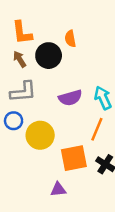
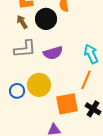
purple semicircle: (70, 98) -> (53, 53), moved
blue circle: (14, 121) -> (17, 91), moved

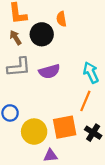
yellow circle: (39, 85) -> (34, 132), moved

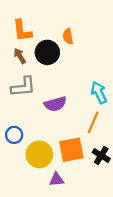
purple semicircle: (49, 71) -> (55, 104), moved

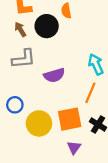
purple triangle: (56, 180) -> (74, 147), moved, turned -48

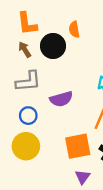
blue circle: (15, 105) -> (28, 116), moved
yellow circle: (39, 123) -> (26, 146), moved

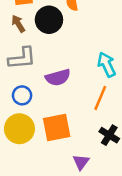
orange square: (78, 146) -> (57, 127), moved

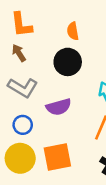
black circle: (49, 20) -> (68, 62), moved
gray L-shape: (22, 58) -> (23, 88), turned 36

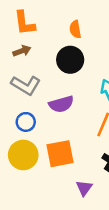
brown arrow: (19, 53) -> (22, 51), turned 102

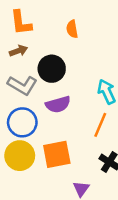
black circle: (70, 60) -> (52, 69), moved
blue circle: (26, 122) -> (22, 122), size x1.5

